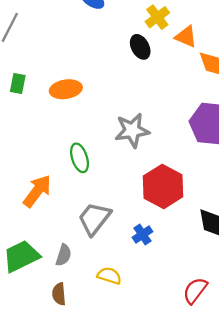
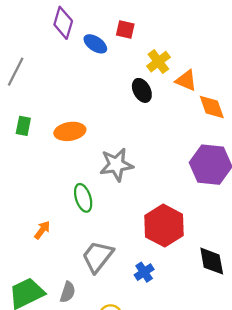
gray star: (132, 130) -> (116, 165), moved
orange arrow: (37, 191) -> (42, 230), size x0.6

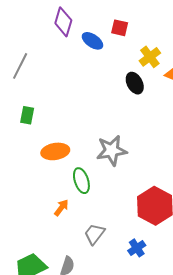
orange ellipse: (70, 131) -> (55, 151), moved
orange arrow: (42, 230) -> (61, 208), moved
gray trapezoid: (98, 257) -> (95, 234), size x0.7

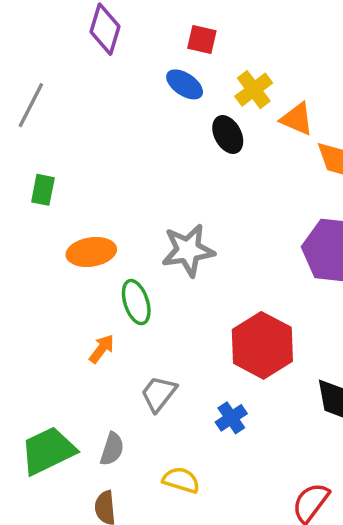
blue ellipse: (92, 41) -> (185, 84), moved

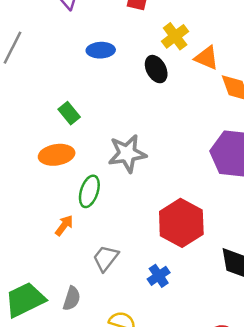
blue ellipse: (185, 84) -> (101, 50), moved, turned -36
green rectangle: (43, 190) -> (69, 113), moved, turned -50
green ellipse: (136, 302) -> (89, 191), turned 36

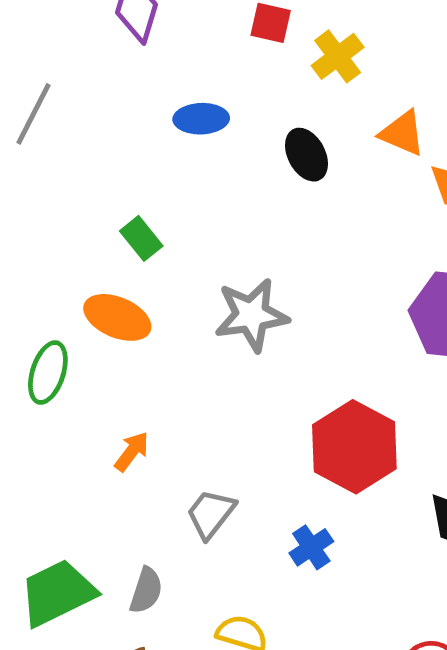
yellow cross: (175, 36) -> (338, 56), moved
orange ellipse: (57, 155) -> (117, 317), turned 32
green ellipse: (89, 191) -> (48, 373), moved

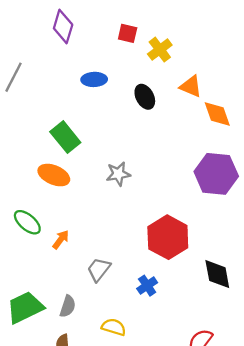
green rectangle: (141, 238) -> (65, 137), size x1.5
gray star: (251, 315) -> (118, 174), size x0.7
green ellipse: (48, 373) -> (27, 222), moved, turned -68

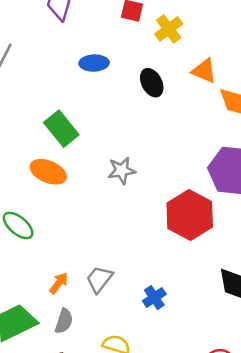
red hexagon: (168, 237) -> (190, 215), moved
orange arrow: (61, 240) -> (59, 283), moved

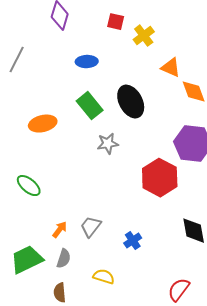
black ellipse: (152, 83) -> (131, 102), moved, size x1.5
green rectangle: (61, 129) -> (90, 106), moved
orange ellipse: (48, 172) -> (43, 124), moved, turned -36

